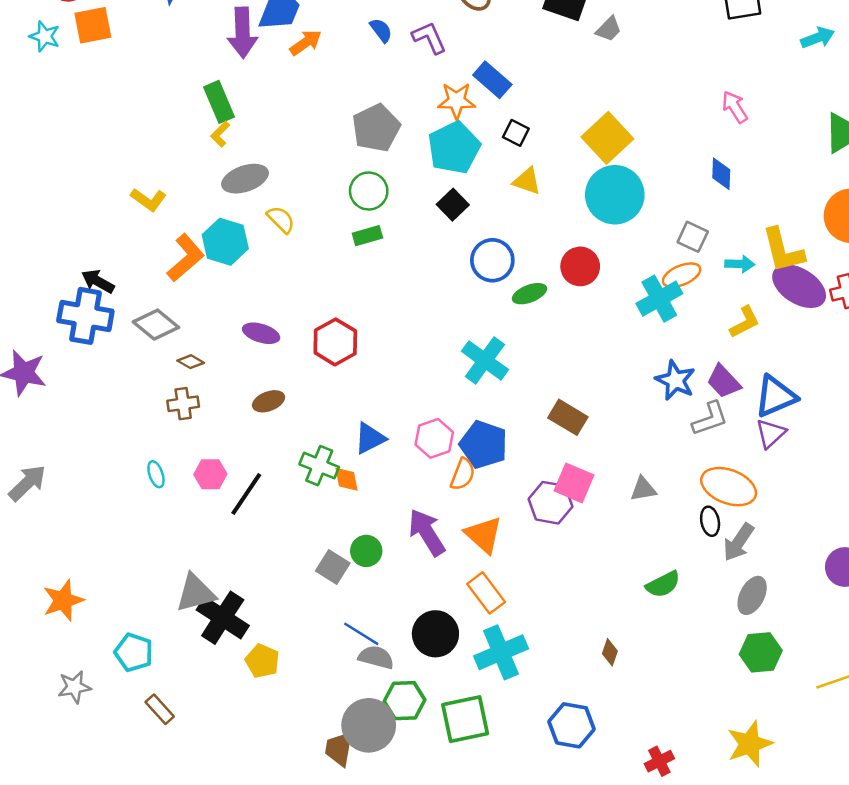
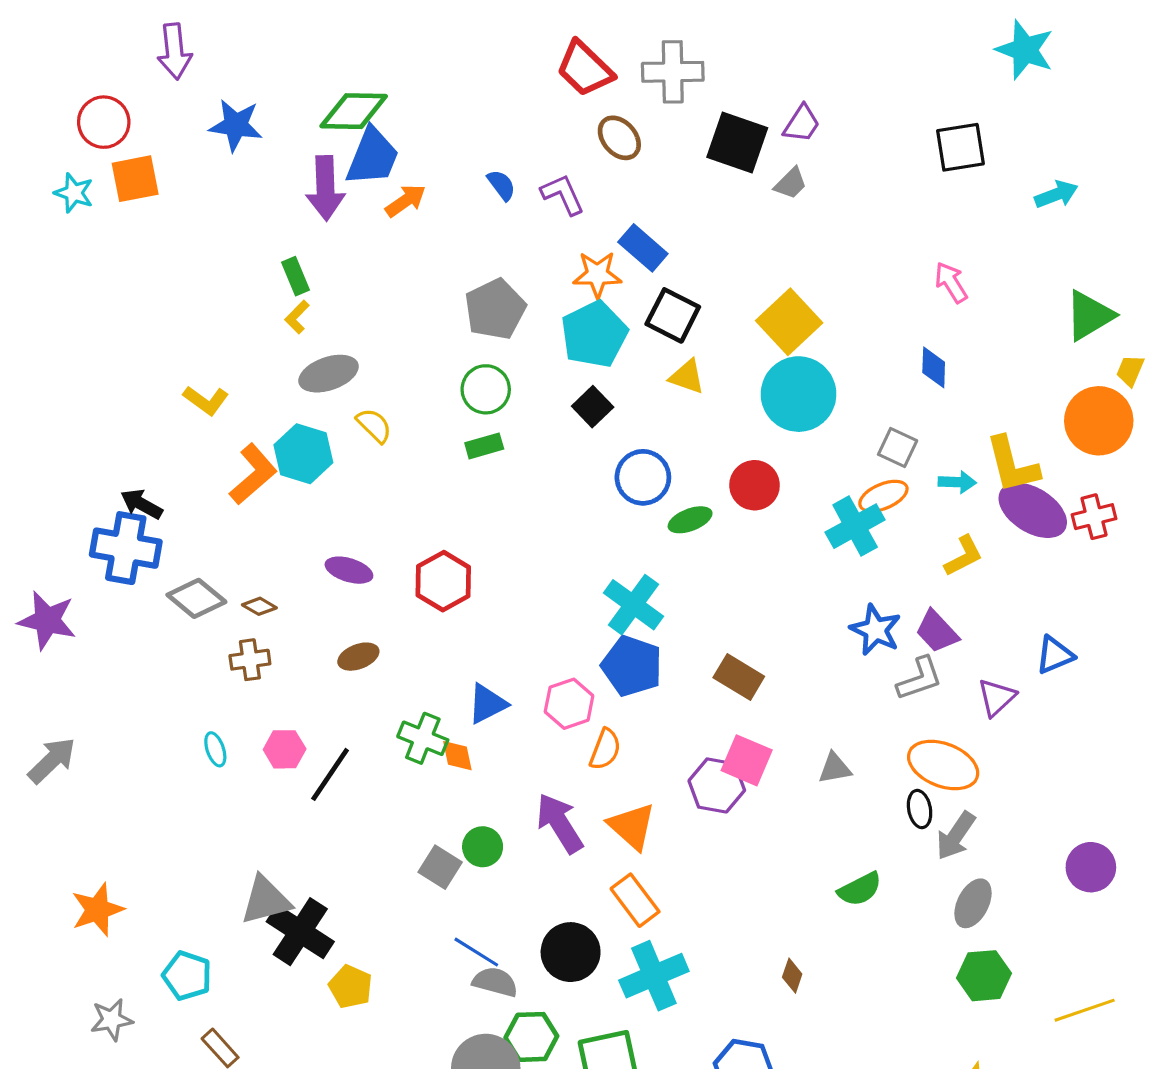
green rectangle: (219, 102) -> (296, 276), size x0.7
black square: (516, 133) -> (673, 315), size x1.6
gray diamond: (156, 325) -> (196, 598), moved
blue triangle: (776, 396) -> (1055, 655), moved, size x0.7
blue pentagon: (484, 445) -> (632, 666), moved

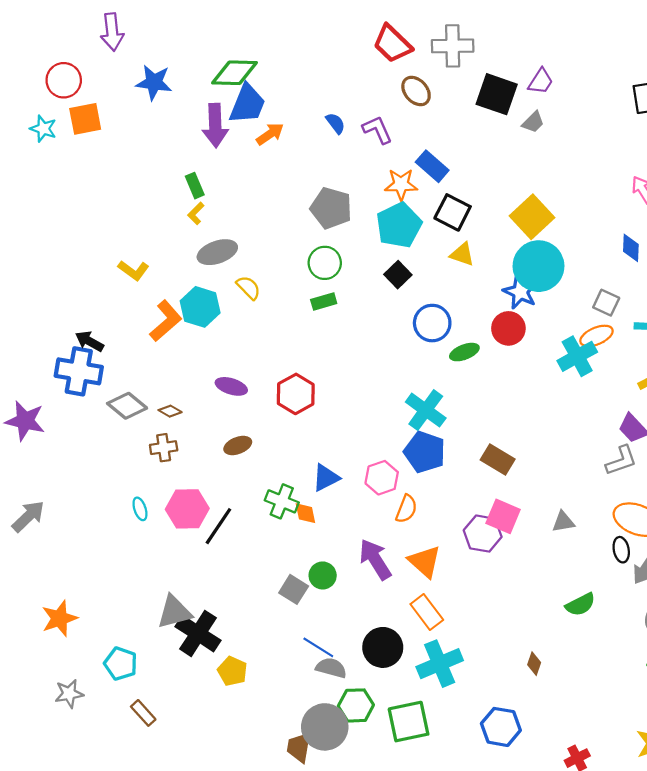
gray pentagon: (495, 309) -> (331, 208), turned -30
blue star: (876, 630) -> (520, 292), moved
pink hexagon: (285, 749) -> (187, 509), size x1.5

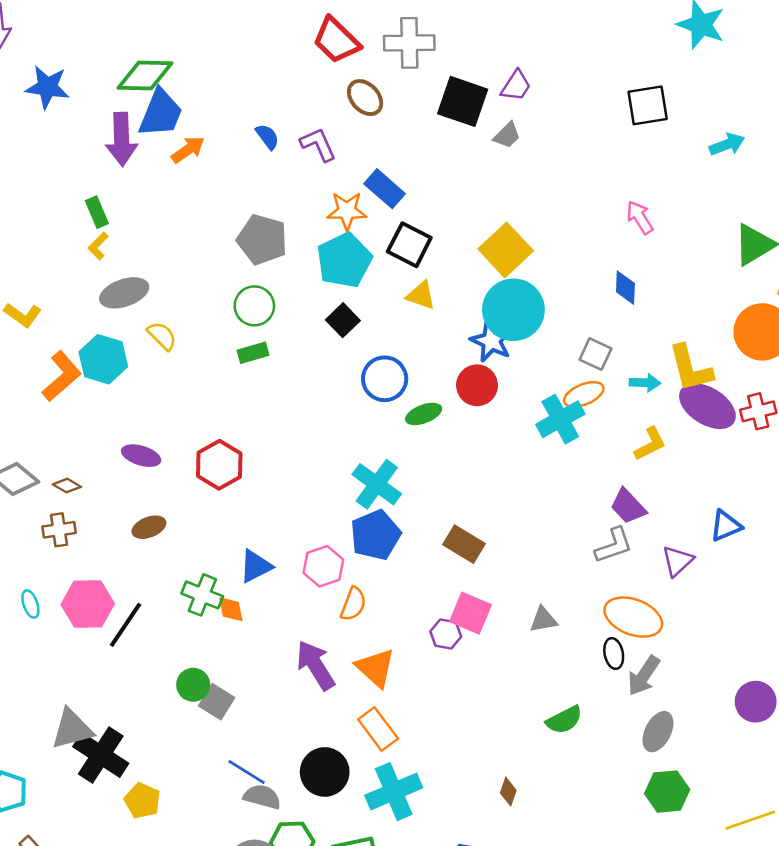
blue pentagon: (425, 452) -> (375, 535), turned 30
purple hexagon: (483, 534) -> (446, 634), size x0.7
green circle: (323, 575) -> (193, 685), moved

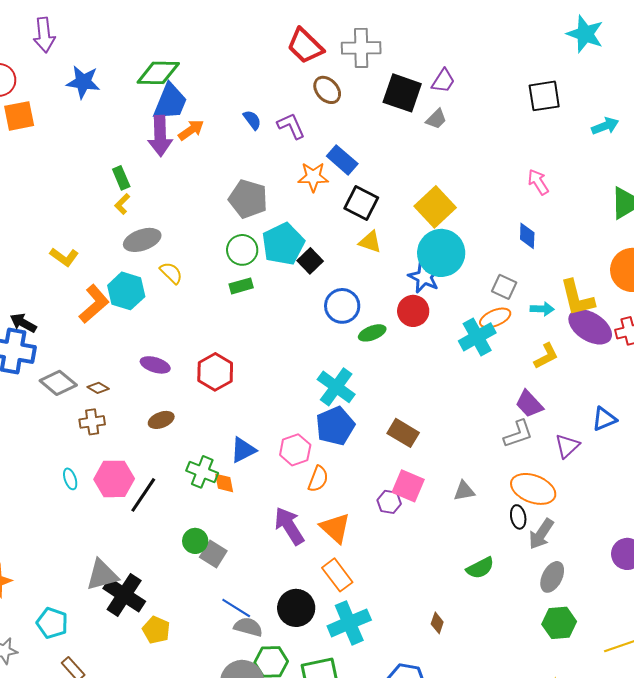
purple arrow: (122, 139) -> (160, 136), moved
cyan pentagon: (344, 260) -> (283, 244), moved

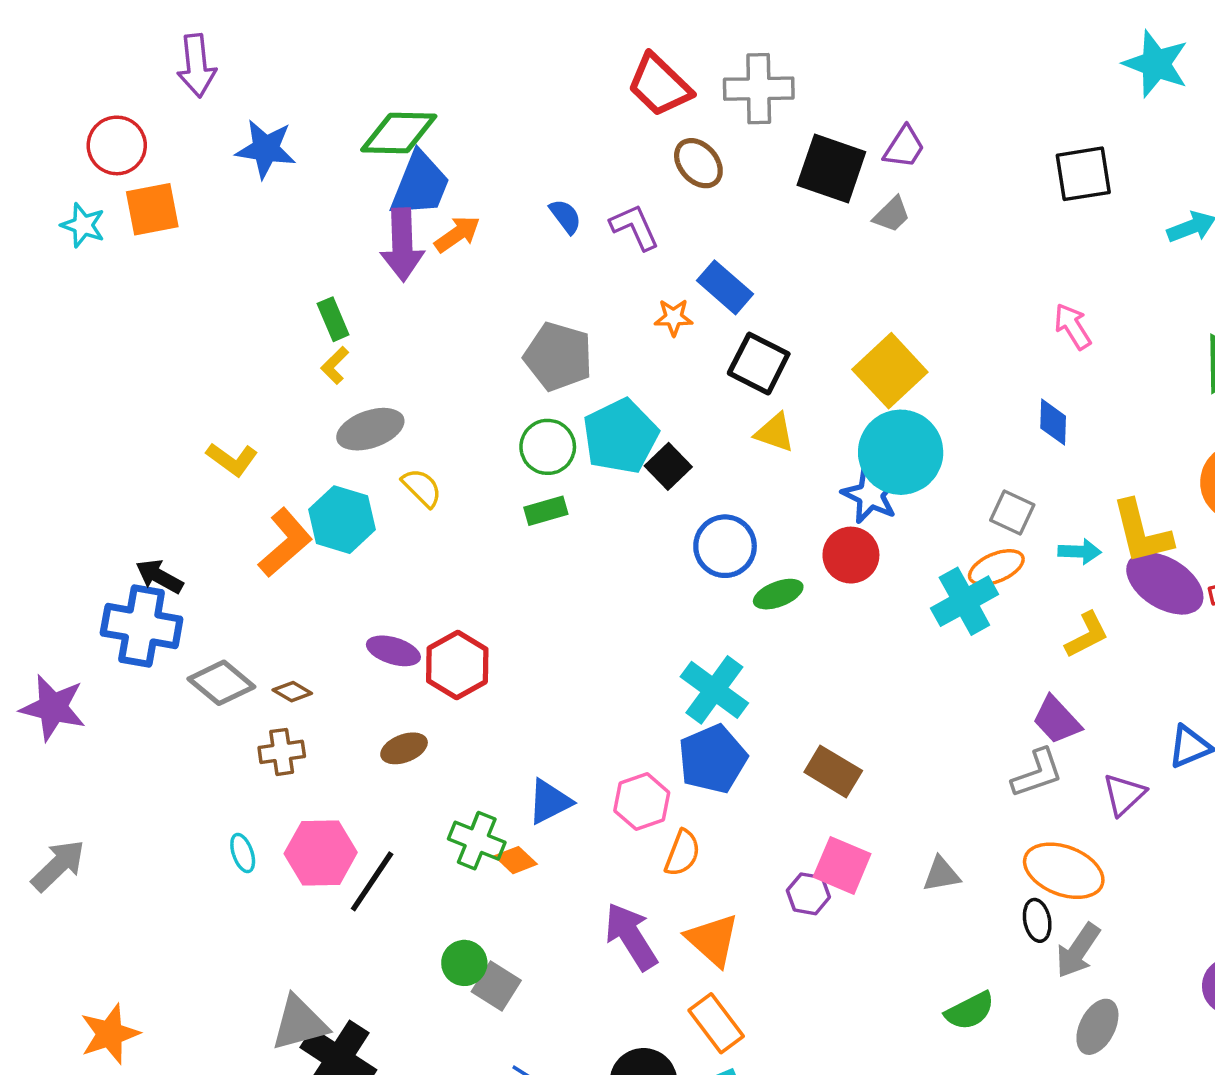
orange star: (313, 177) -> (674, 317), size x0.7
red hexagon: (215, 372) -> (457, 665), moved
orange diamond: (224, 483) -> (516, 860), turned -35

